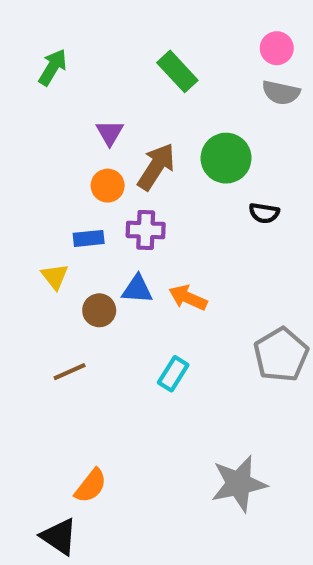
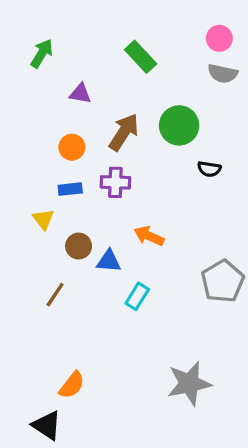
purple triangle: (110, 133) -> (80, 94), moved, turned -50
orange circle: (108, 186) -> (72, 147), moved
blue triangle: (137, 289) -> (109, 261), moved
brown line: (70, 372) -> (55, 295), turned -32

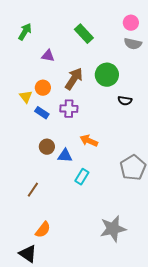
blue rectangle: (70, 189) -> (42, 113), turned 40
yellow triangle: (43, 219) -> (26, 97), moved
brown line: (55, 295) -> (33, 190), moved

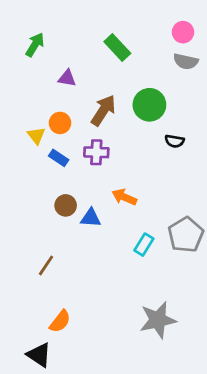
cyan rectangle: (82, 177) -> (144, 245), moved

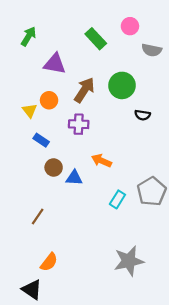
pink circle: (183, 32) -> (130, 26), moved
purple triangle: (67, 78) -> (55, 64), size x1.5
blue rectangle: (59, 158) -> (41, 140), moved

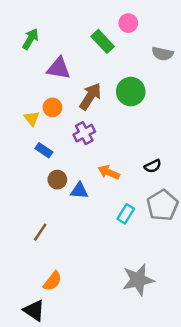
pink circle: (130, 26) -> (128, 23), moved
black semicircle: (143, 115) -> (153, 166), moved, turned -35
purple cross: (79, 124) -> (84, 133), turned -30

